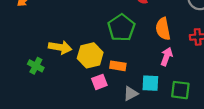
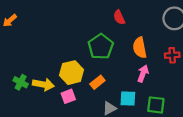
yellow arrow: (60, 47) -> (43, 84), moved
orange rectangle: (118, 66) -> (97, 82), turned -48
pink square: (99, 82) -> (68, 96), moved

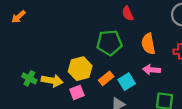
green pentagon: (101, 47) -> (109, 43), turned 30
pink arrow: (143, 74) -> (152, 70), turned -105
cyan square: (128, 98) -> (127, 82), moved, turned -35

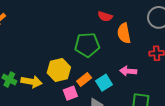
red semicircle: (128, 14) -> (105, 16), turned -48
orange semicircle: (148, 44) -> (124, 33), moved
pink square: (77, 92) -> (70, 93), moved

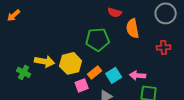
pink arrow: (128, 71) -> (138, 75), moved
yellow arrow: (31, 82) -> (45, 61), moved

